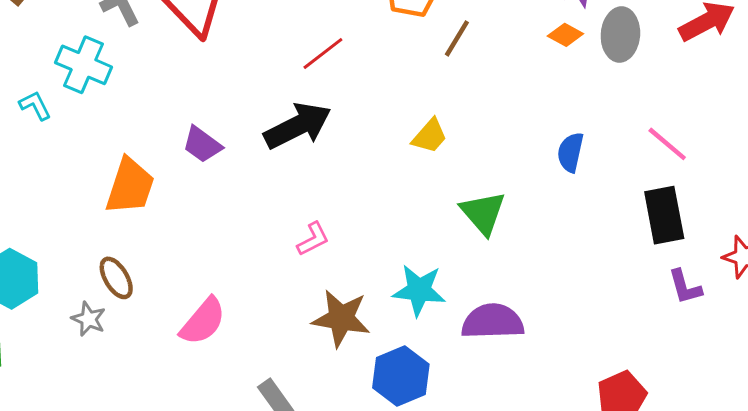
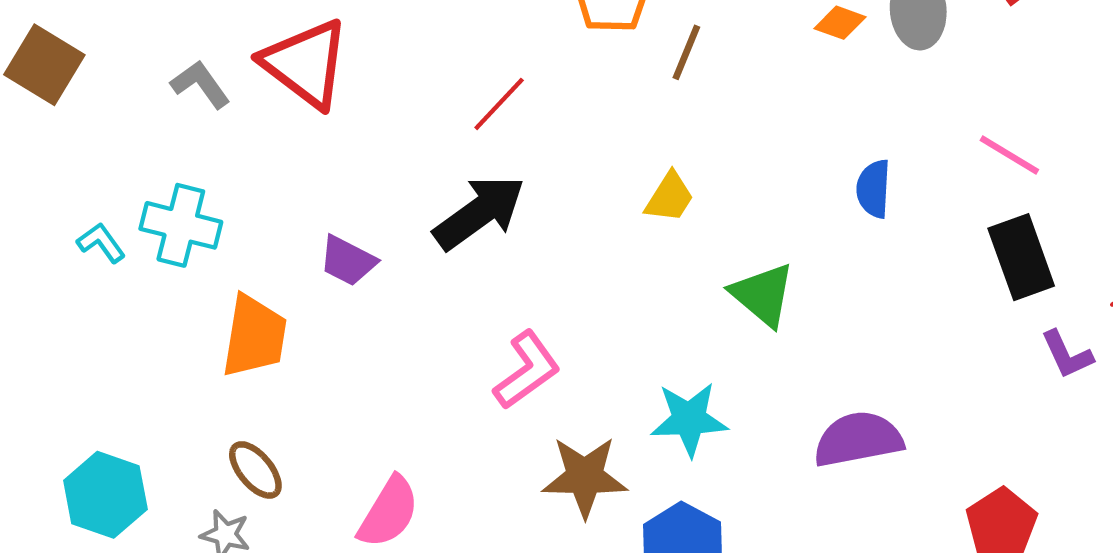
cyan cross: (84, 65) -> (181, 225), moved
pink L-shape: (313, 239) -> (527, 370), size x1.5
purple semicircle: (493, 322) -> (858, 439), moved

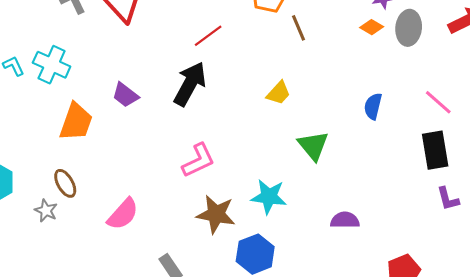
brown line: (686, 52) -> (299, 28), turned -56
black arrow: (479, 213) -> (190, 84), turned -36
purple semicircle: (858, 439) -> (345, 220), size x0.7

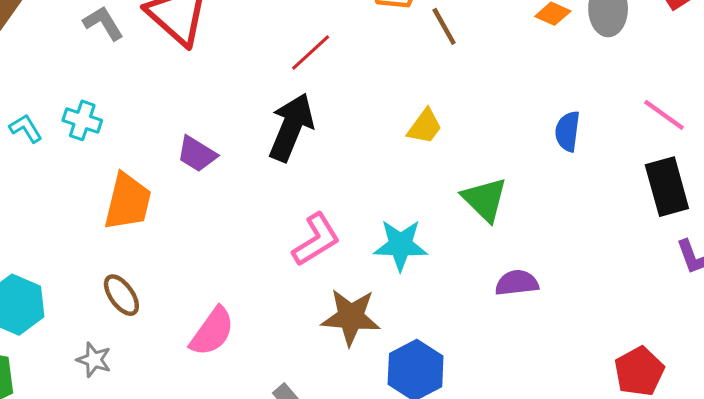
cyan cross: (52, 65) -> (82, 120), size x0.7
cyan star: (269, 197) -> (400, 245), moved
gray star: (46, 211) -> (94, 360), moved
purple semicircle: (345, 220) -> (517, 283), moved

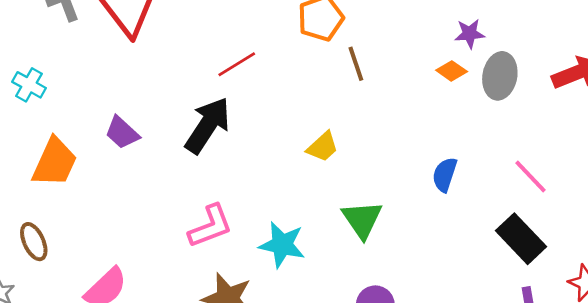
black rectangle: (667, 187) -> (521, 239), turned -39

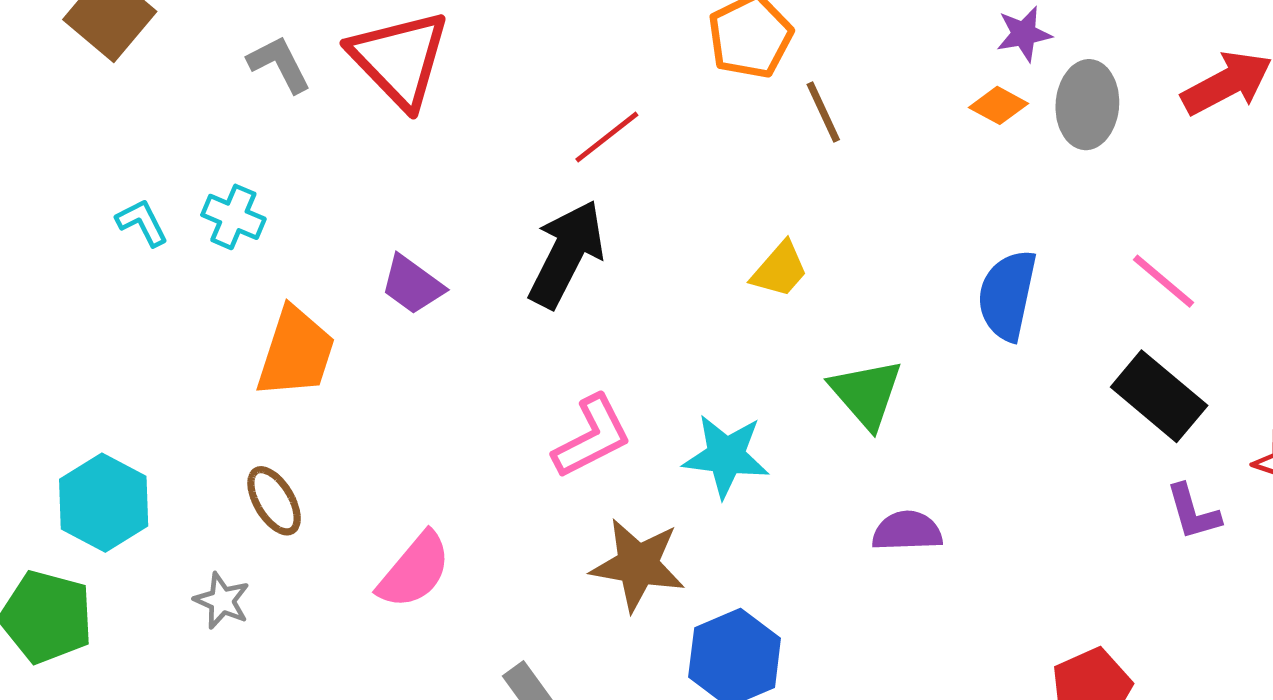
blue semicircle: (445, 175) -> (1007, 295), size x1.4

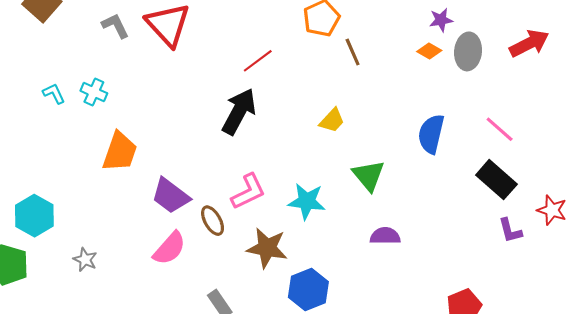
purple trapezoid: (412, 285) -> (171, 196), moved, size x1.4
brown ellipse: (274, 501) -> (213, 221), moved

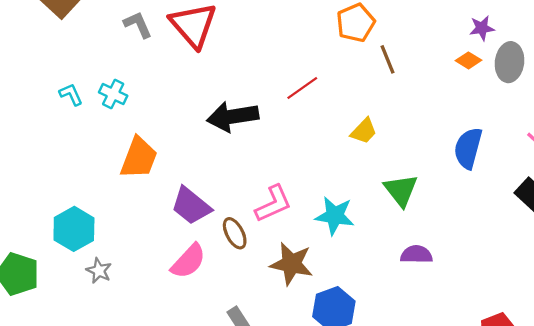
red line: (258, 61) -> (302, 88), moved
black arrow: (239, 111) -> (233, 117), moved, turned -129
cyan hexagon: (34, 216) -> (74, 229), moved

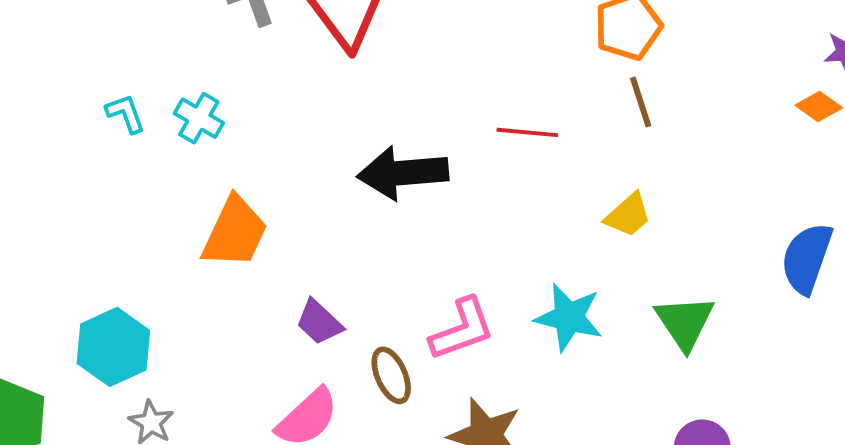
brown line: (388, 59) -> (641, 102), moved
red line: (302, 88) -> (527, 132), turned 36
purple trapezoid: (191, 206) -> (319, 322), size x0.7
cyan star: (335, 216) -> (569, 317), moved

